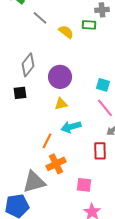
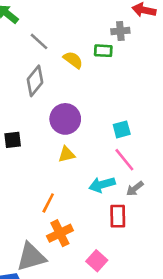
gray diamond: (28, 65) -> (35, 81), moved
cyan square: (103, 85) -> (122, 129), turned -32
cyan arrow: (71, 127) -> (102, 185), moved
pink square: (84, 185) -> (97, 261), turned 35

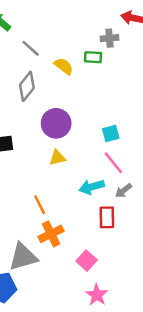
orange line: (48, 203) -> (40, 205), turned -54

